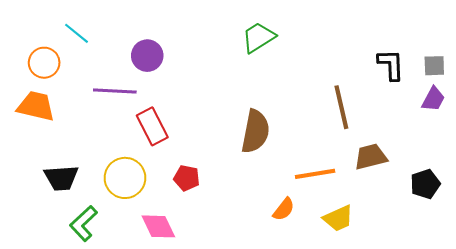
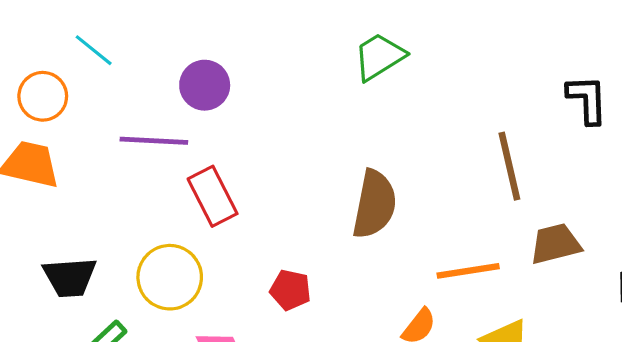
red pentagon: (187, 178) -> (290, 290), moved

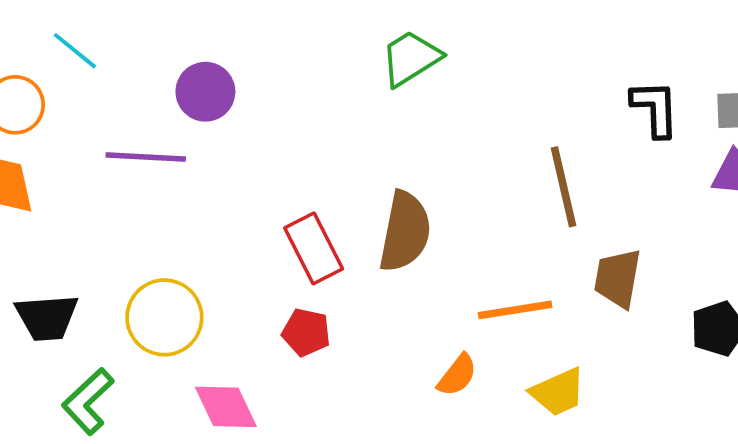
red rectangle: (213, 196) -> (314, 248), moved
brown trapezoid: (555, 244) -> (618, 278), turned -66

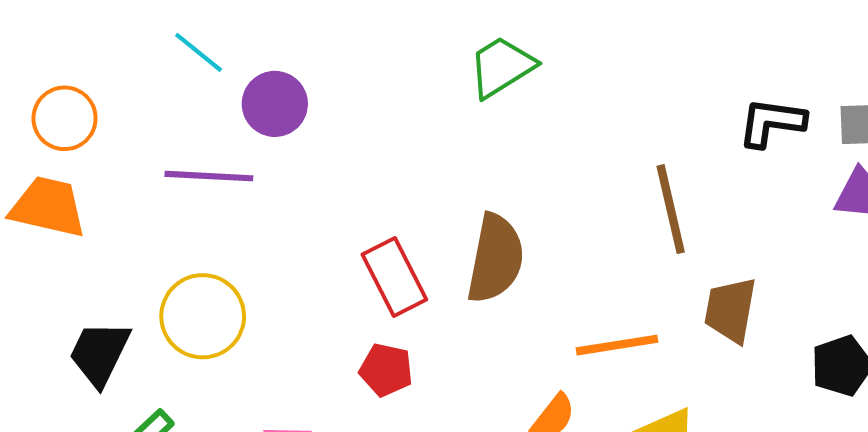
cyan line: (75, 51) -> (199, 52), moved
black L-shape: (655, 109) -> (772, 122), turned -80
black trapezoid: (47, 317) -> (100, 353), turned 120
yellow circle: (164, 317) -> (203, 316), moved

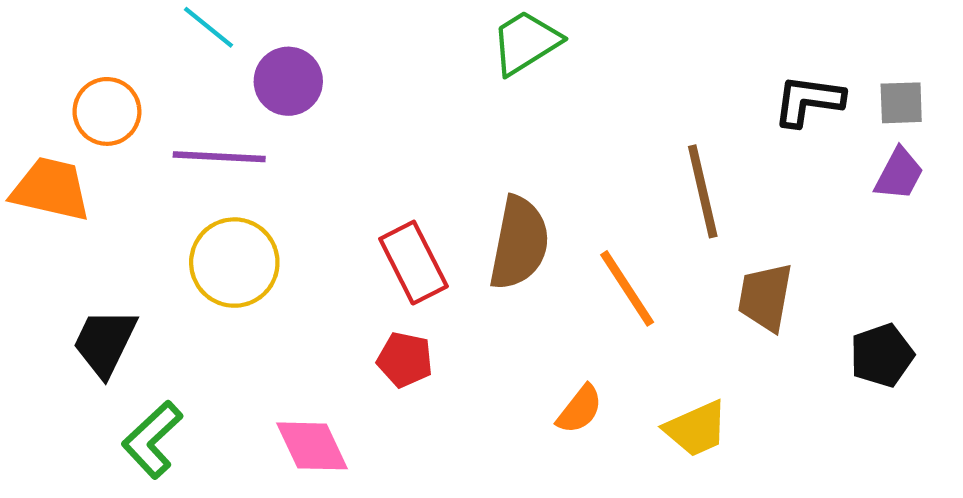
orange circle: (65, 118) -> (107, 111), moved
yellow circle: (203, 316) -> (234, 263), moved
orange line: (617, 345) -> (627, 288), moved, turned 66

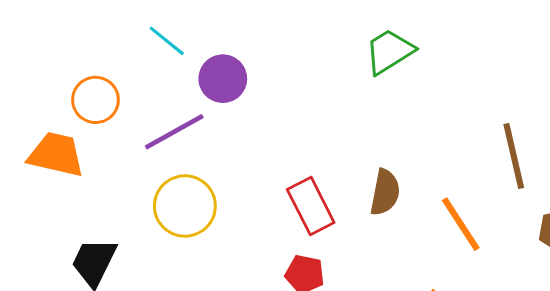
purple line: (219, 157) -> (174, 132), turned -32
brown semicircle: (519, 243) -> (385, 192), size x0.7

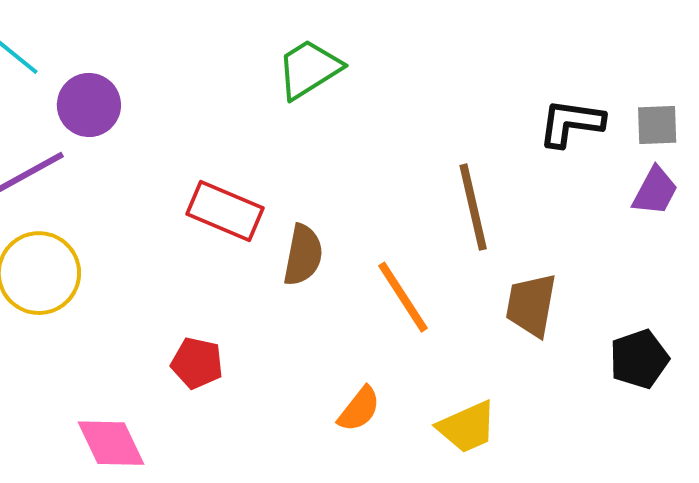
red rectangle: (311, 206) -> (225, 211), moved, turned -40

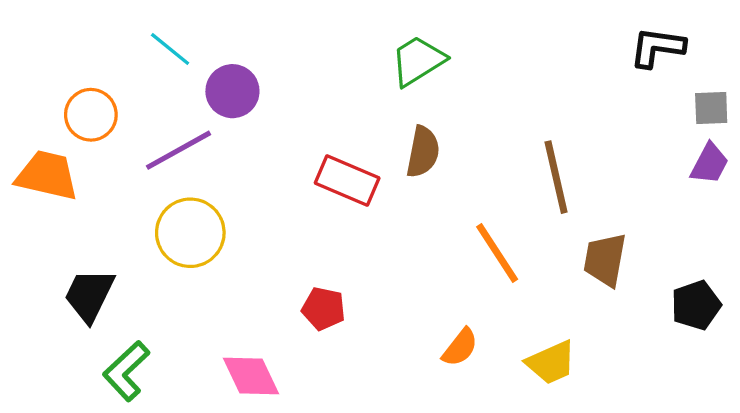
black L-shape: (571, 123) -> (657, 47), moved
brown semicircle: (303, 255) -> (423, 152), moved

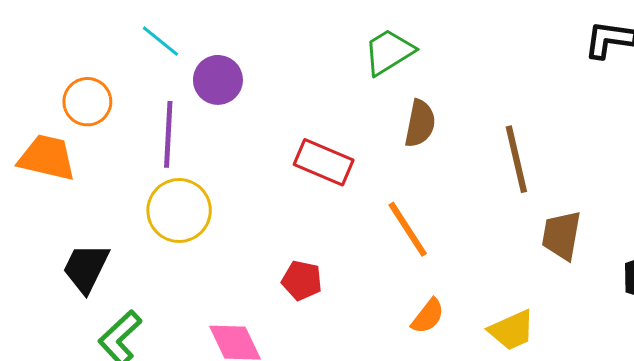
purple line: (179, 150) -> (168, 134), turned -58
brown semicircle: (423, 152) -> (420, 123), moved
orange line: (497, 253) -> (408, 229), moved

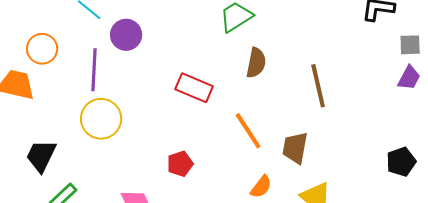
brown trapezoid: (561, 235) -> (295, 148), moved
red pentagon: (302, 280) -> (180, 164), turned -30

